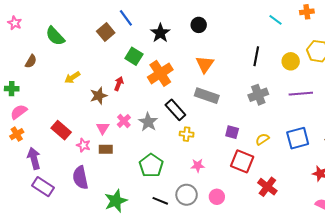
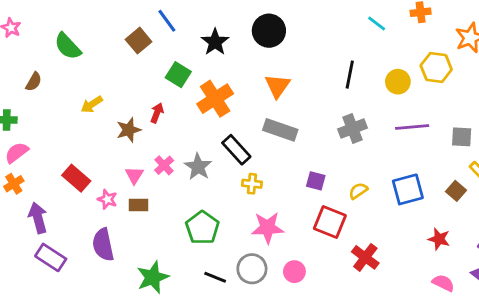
black circle: (199, 25) -> (269, 31), size x1.5
pink star: (198, 165) -> (268, 228), size x1.6

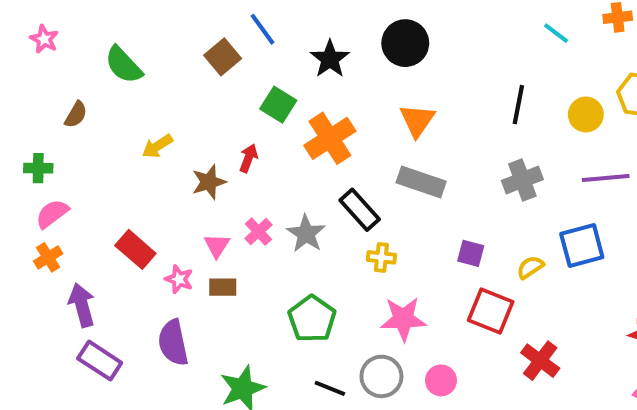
blue square: (408, 189) -> (582, 245), moved

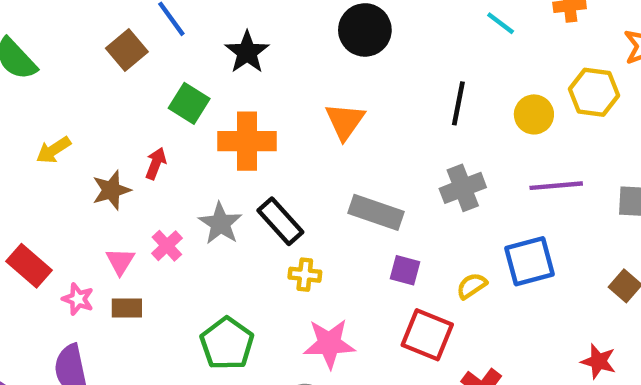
black circle: (405, 43) -> (365, 30), moved
orange cross: (330, 138) -> (247, 141), turned 33
gray rectangle: (421, 182) -> (376, 212), moved
gray star: (306, 234) -> (220, 223), moved

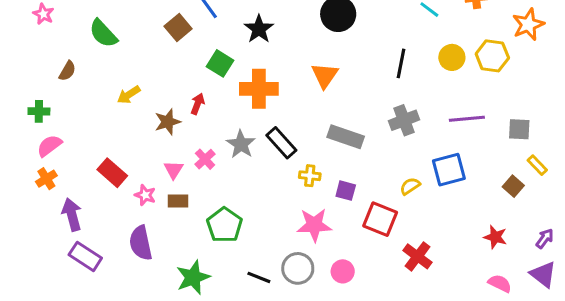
yellow circle: (534, 114) -> (452, 57), moved
purple square: (405, 270) -> (346, 191), moved
yellow cross: (305, 275) -> (310, 176), moved
green pentagon: (227, 344) -> (224, 225), moved

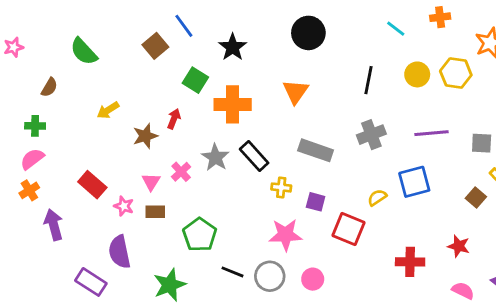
pink star: (43, 14) -> (14, 47), moved, turned 30
green cross: (39, 111) -> (35, 126), moved
purple rectangle: (85, 256) -> (91, 282), moved
red cross: (417, 256) -> (410, 262), moved, turned -36
black line: (259, 277) -> (233, 272), moved

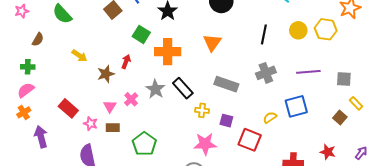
pink star: (14, 47) -> (22, 11), moved
yellow arrow: (108, 110) -> (79, 56), turned -112

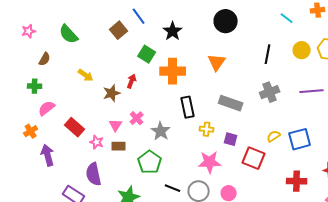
black rectangle: (183, 88) -> (188, 107), turned 30
gray star: (155, 89) -> (161, 131), moved
pink semicircle: (26, 90) -> (47, 108), moved
blue square: (296, 106) -> (300, 139), moved

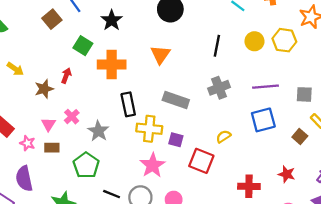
yellow cross: (207, 129) -> (149, 129), size x1.6
blue square: (300, 139) -> (263, 120), moved
pink star: (210, 162) -> (153, 165), turned -30

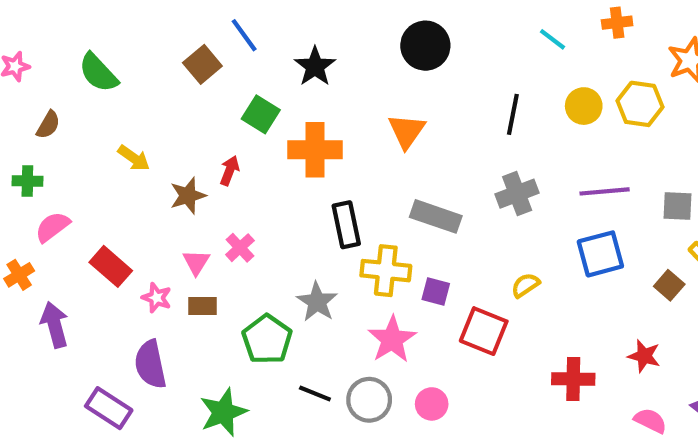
gray star: (98, 131) -> (317, 302), moved

